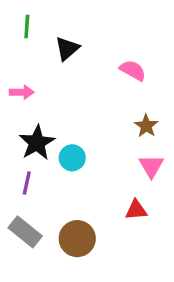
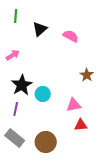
pink semicircle: (133, 70) -> (71, 36), moved
pink arrow: (22, 92) -> (13, 55), turned -32
pink triangle: (151, 166) -> (74, 105), moved, turned 49

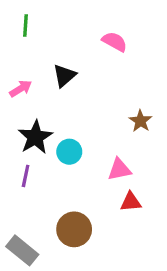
black triangle: (40, 29) -> (64, 76), moved
pink semicircle: (71, 36) -> (115, 42), moved
gray rectangle: (15, 138) -> (22, 250), moved

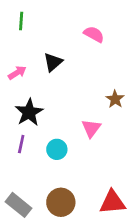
cyan circle: (69, 152) -> (57, 149), moved
pink triangle: (119, 169) -> (91, 128), moved, turned -42
red triangle: (131, 202) -> (112, 202), moved, size x1.5
brown circle: (74, 229) -> (61, 202), moved

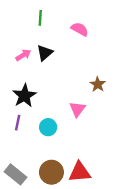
green line: (21, 21) -> (40, 18), moved
pink arrow: (17, 73) -> (23, 55), moved
red triangle: (112, 202) -> (80, 172), moved

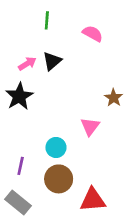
black star: (24, 96) -> (19, 96), moved
purple line: (18, 123) -> (21, 166), moved
brown circle: (51, 172) -> (59, 179), moved

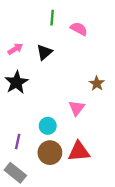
green line: (47, 20) -> (52, 18), moved
pink arrow: (27, 64) -> (15, 49), moved
red triangle: (93, 200) -> (79, 151), moved

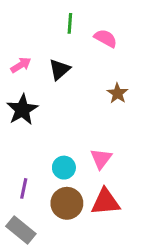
brown star: (97, 83) -> (117, 93), moved
pink triangle: (77, 108) -> (101, 159), moved

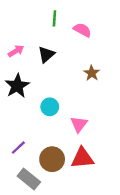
cyan circle: (64, 168) -> (50, 107), moved
purple line: (24, 188) -> (18, 148), turned 35
gray rectangle: (21, 230) -> (29, 179), moved

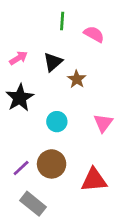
brown star: (92, 73) -> (77, 79), moved
pink triangle: (79, 124) -> (103, 123), moved
brown circle: (52, 159) -> (52, 164), moved

